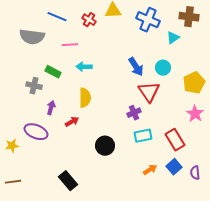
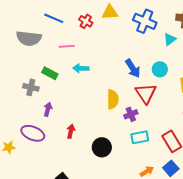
yellow semicircle: (85, 98) -> (113, 99), moved
red arrow: (72, 122) -> (71, 131), moved, turned -48

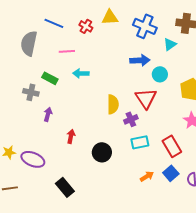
gray semicircle: (29, 38) -> (29, 43), turned 95
blue arrow: (133, 68) -> (140, 60), moved, turned -60
purple ellipse: (33, 133) -> (33, 159), moved

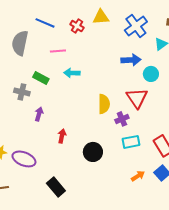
blue cross: (145, 26) -> (136, 26), turned 30

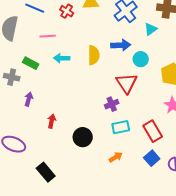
yellow semicircle: (104, 104) -> (94, 55), moved
orange arrow: (138, 176) -> (116, 157), moved

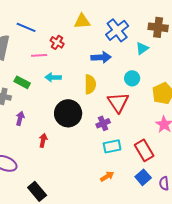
red cross: (67, 11) -> (57, 42), moved
blue arrow: (121, 45) -> (101, 57), moved
yellow semicircle: (94, 55) -> (90, 84), moved
black circle: (83, 137) -> (68, 113), moved, size x1.4

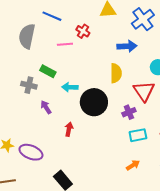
cyan arrow: (53, 77) -> (70, 87), moved
purple arrow: (20, 118) -> (46, 107), turned -48

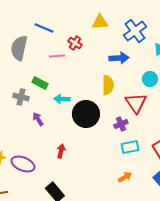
red arrow: (69, 129) -> (61, 151), moved

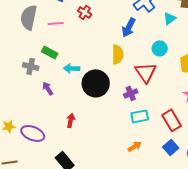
pink line: (57, 56) -> (56, 23), moved
blue arrow: (119, 58) -> (129, 27), turned 120

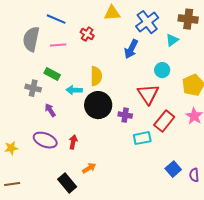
yellow semicircle: (118, 54) -> (96, 76), moved
purple cross: (131, 93) -> (125, 115), moved, turned 32
red rectangle: (172, 120) -> (164, 121), moved, turned 70
purple ellipse: (33, 133) -> (45, 140), moved
orange arrow: (135, 146) -> (89, 168), moved

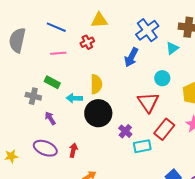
yellow triangle: (112, 13) -> (99, 20), moved
red cross: (87, 34) -> (87, 42), turned 32
gray semicircle: (31, 39) -> (17, 40), moved
purple cross: (125, 115) -> (125, 131), moved, turned 32

